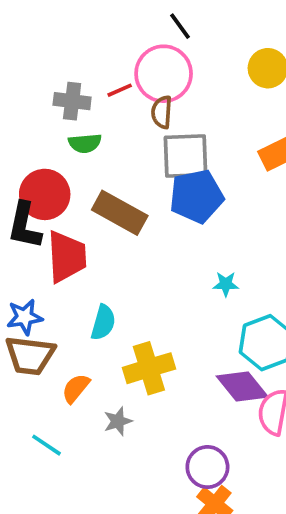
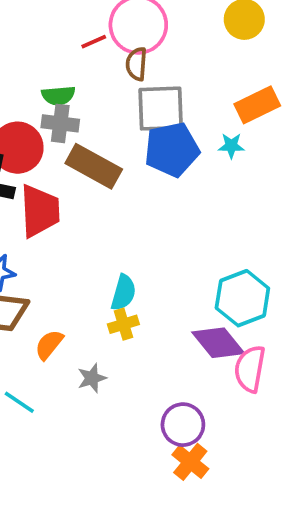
gray cross: (72, 101) -> (60, 123), moved
cyan star: (226, 284) -> (231, 146), moved
cyan semicircle: (103, 322) -> (123, 293), moved
yellow cross: (149, 368) -> (123, 324), size x0.6

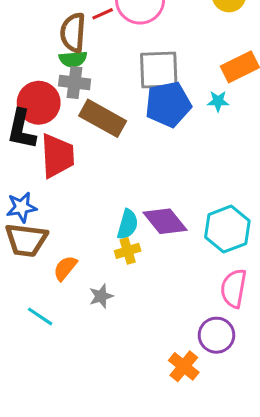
brown semicircle: (136, 64) -> (73, 33), moved, size x1.4
purple diamond: (218, 343) -> (165, 221), moved
purple circle: (183, 425) -> (216, 335), moved

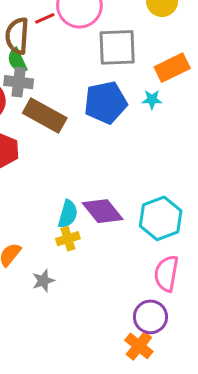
green semicircle: (73, 59) -> (17, 60), turned 70
gray square: (159, 70) -> (117, 47), moved
orange cross: (184, 366) -> (139, 346), moved

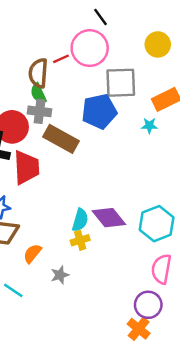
blue pentagon: (106, 102) -> (99, 111), moved

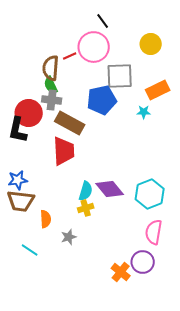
red trapezoid: (26, 167) -> (64, 151), moved
orange semicircle: (32, 253) -> (46, 219), turned 138
orange cross: (139, 329) -> (121, 272), moved

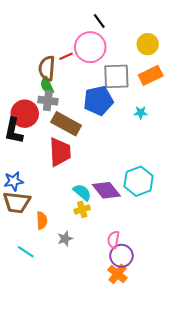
orange rectangle: (158, 90) -> (151, 75), moved
cyan semicircle: (86, 191) -> (82, 192), turned -66
cyan hexagon: (150, 194) -> (139, 181), moved
pink semicircle: (154, 232) -> (113, 240), moved, size x0.7
purple circle: (143, 262) -> (121, 256), moved

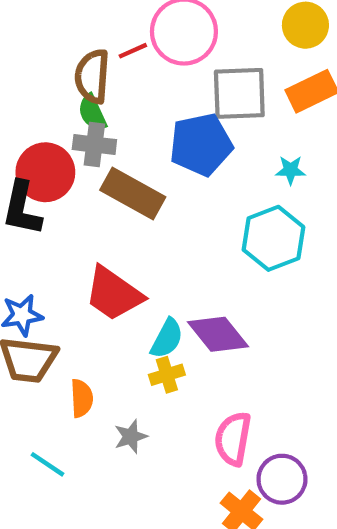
red trapezoid: (60, 152) -> (114, 294), moved, turned 128
cyan hexagon: (139, 181) -> (273, 238), moved
cyan semicircle: (82, 192) -> (167, 339), turned 78
pink semicircle: (113, 240) -> (233, 439), size x1.4
purple circle: (121, 256) -> (282, 479), moved

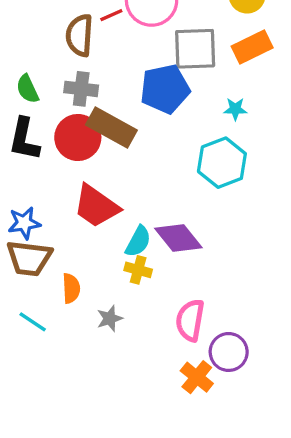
green semicircle: (92, 113) -> (28, 89), moved
red circle: (45, 172) -> (78, 137), moved
yellow cross: (167, 375) -> (138, 270), turned 32
cyan line: (48, 464) -> (33, 322), moved

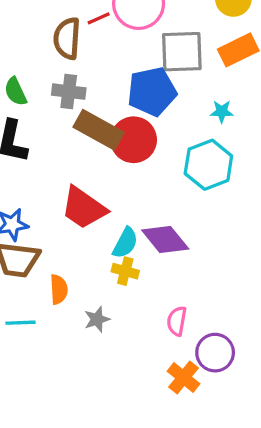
red circle: (78, 137) -> (134, 140), moved
pink semicircle: (190, 320) -> (177, 321), size x0.7
cyan line: (33, 322) -> (21, 323), turned -36

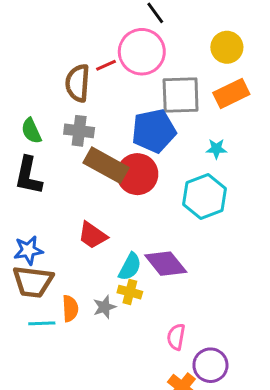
red trapezoid: (84, 208) -> (93, 235), size x0.7
gray star: (97, 319) -> (104, 307), moved
cyan line: (21, 323) -> (42, 323), moved

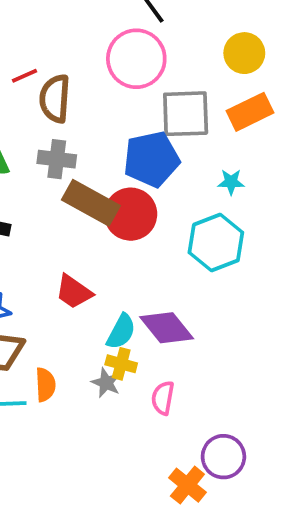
red line: (106, 65) -> (25, 76), moved
gray star: (104, 307) -> (106, 383), moved, turned -30
pink semicircle: (176, 337) -> (163, 398), moved

